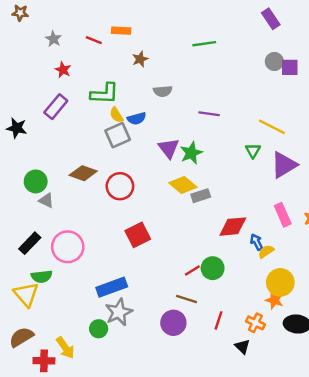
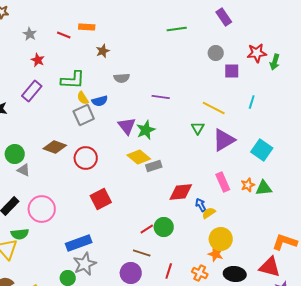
purple rectangle: (271, 19) -> (224, 17), moved
green line: (204, 44) -> (177, 29), moved
purple square: (290, 67) -> (232, 71), moved

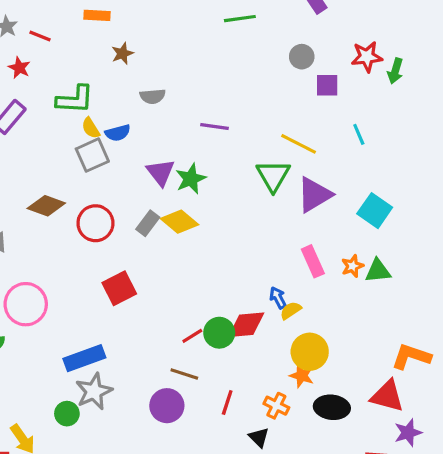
red line: (64, 35) -> (40, 36), moved
cyan line: (252, 102) -> (359, 134), turned -40
green triangle: (198, 128) -> (273, 176), size x1.6
gray rectangle: (154, 166) -> (148, 223), moved, turned -35
red diamond: (181, 192) -> (246, 325), moved

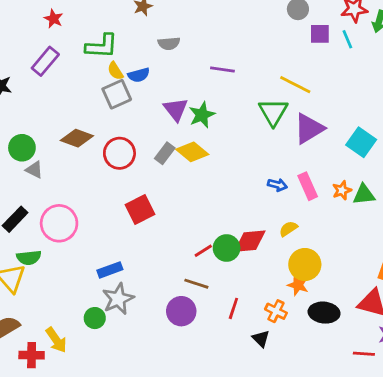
cyan line: (359, 134) -> (347, 39), moved
blue arrow: (278, 298) -> (277, 185), moved, turned 132
blue rectangle: (84, 358) -> (110, 270), size x0.7

